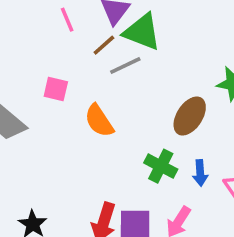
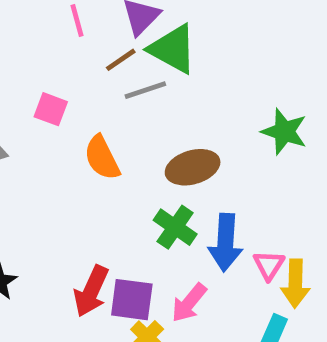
brown ellipse: (190, 116) -> (193, 167), moved, turned 33
blue arrow: (200, 173) -> (225, 242), size x1.6

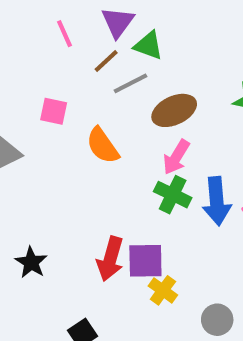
green triangle: (173, 49) -> (148, 45), size x0.7
brown ellipse: (193, 167) -> (174, 110), moved
pink arrow: (189, 303) -> (176, 157), moved

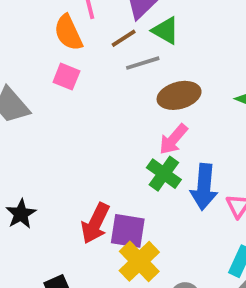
orange semicircle: (103, 146) -> (68, 33), moved
yellow cross: (163, 290) -> (139, 261), size x1.5

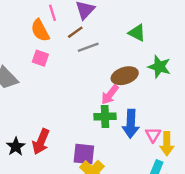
green triangle: (166, 31) -> (137, 33), moved
brown ellipse: (179, 95) -> (125, 76), moved
green cross: (164, 174) -> (105, 117), turned -35
red arrow: (95, 223) -> (41, 142), moved

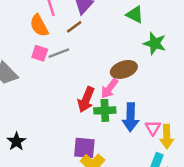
green triangle: (137, 33) -> (135, 15), moved
gray line: (88, 47) -> (59, 53), moved
green star: (159, 67) -> (155, 43), moved
red arrow: (41, 142) -> (86, 100), moved

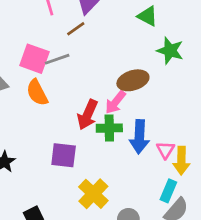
orange semicircle: (39, 26) -> (37, 93), moved
pink square: (40, 53) -> (34, 59), size x1.5
purple square: (84, 148) -> (64, 155), moved

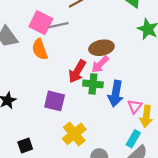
brown ellipse: (133, 80) -> (101, 48), moved

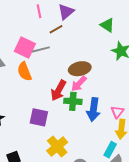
pink triangle: (135, 106) -> (117, 112), moved

